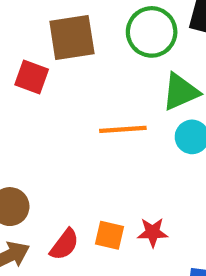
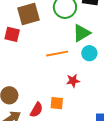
red star: (153, 232) -> (73, 81), moved

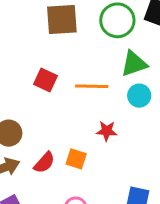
red square: (12, 34) -> (46, 80), moved

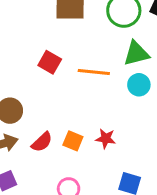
red star: (107, 131) -> (106, 139), moved

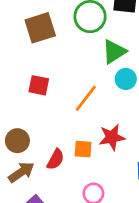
orange line: (94, 72) -> (86, 98), moved, turned -40
red star: (106, 139) -> (112, 137), size x1.4

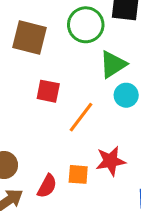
brown square: (40, 28) -> (30, 38), turned 32
red square: (39, 85) -> (48, 91), moved

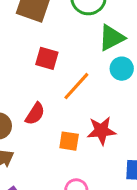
red semicircle: (47, 186) -> (35, 114), moved

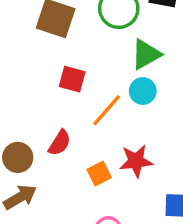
cyan circle: (122, 69) -> (143, 91), moved
orange square: (69, 141) -> (99, 173), turned -35

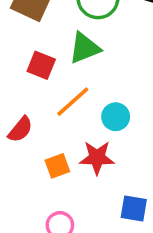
green triangle: (146, 54) -> (85, 48), moved
cyan circle: (143, 91) -> (116, 117), moved

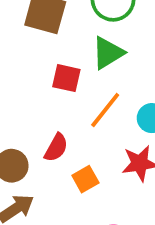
orange square: (57, 166) -> (85, 179), moved

